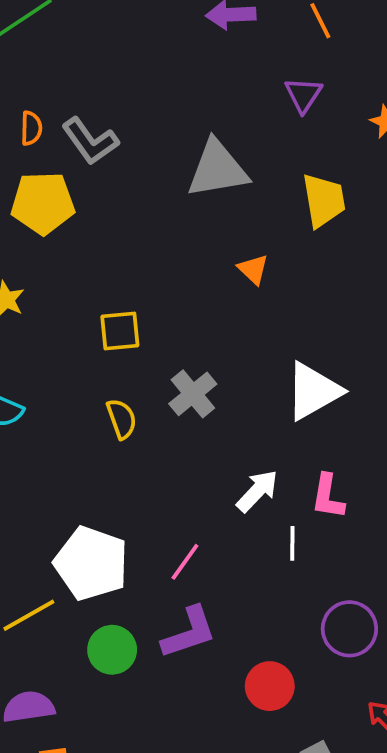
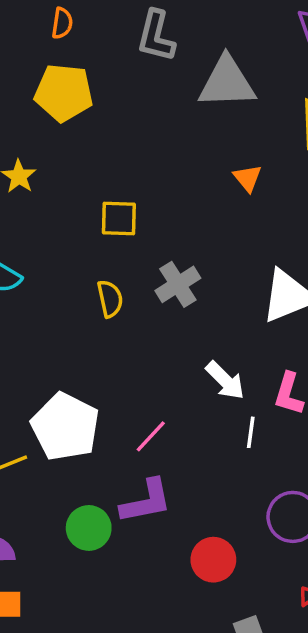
gray L-shape: (90, 141) -> (156, 36), moved, turned 42
white arrow: (257, 491) -> (225, 380), turned 84
green circle: (112, 650) -> (89, 528), moved

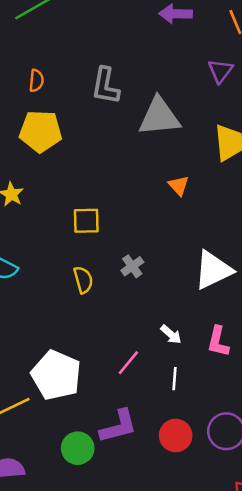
gray cross: (178, 284) -> (132, 266), size x0.7
white arrow: (225, 380) -> (171, 334), size x0.7
white line: (251, 432) -> (175, 379), moved
pink line: (151, 436) -> (128, 363), moved
red circle: (213, 560) -> (176, 436), moved

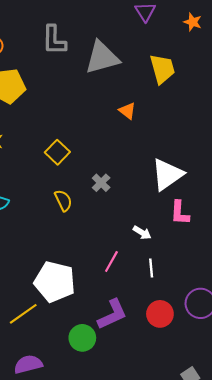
yellow square: (86, 221) -> (57, 152), turned -35
pink L-shape: (218, 341) -> (180, 213), moved

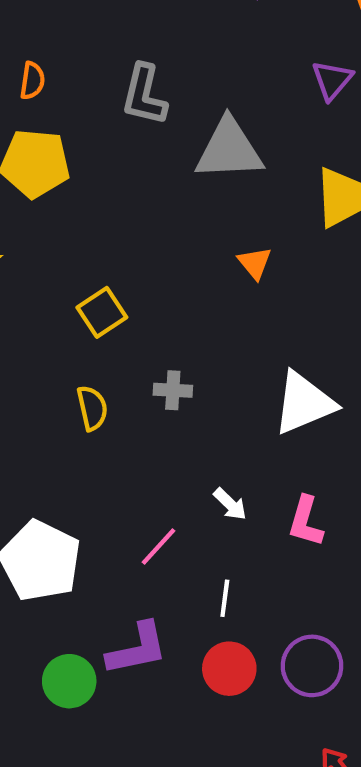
gray cross: (101, 183) -> (173, 390), turned 36
pink L-shape: (180, 213) -> (306, 521), moved
white line: (151, 268) -> (225, 598), moved

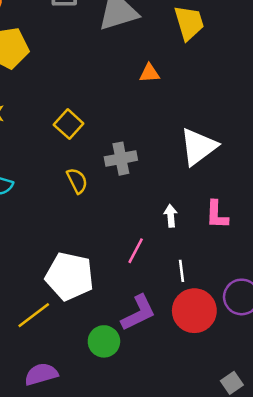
orange triangle: (255, 263) -> (149, 73), turned -40
gray cross: (173, 390) -> (121, 159), size x1.4
white arrow: (230, 504) -> (171, 216), turned -125
red circle: (229, 669) -> (194, 311), size x1.4

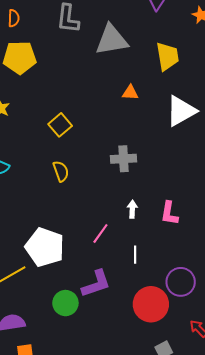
white triangle: (198, 147) -> (181, 111), moved
gray cross: (121, 159) -> (124, 159), moved
red circle: (194, 311) -> (151, 304), moved

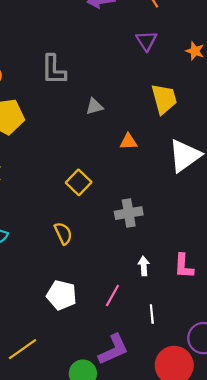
gray triangle: (112, 40) -> (94, 107), moved, size x0.5
yellow square: (60, 125) -> (79, 182), moved
white pentagon: (45, 247) -> (62, 295), moved, size x0.7

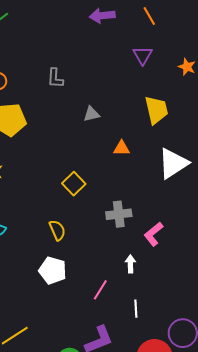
gray L-shape: (54, 70) -> (55, 78), size x0.7
pink L-shape: (184, 266) -> (153, 234), moved, turned 45
white pentagon: (62, 295) -> (53, 270), moved

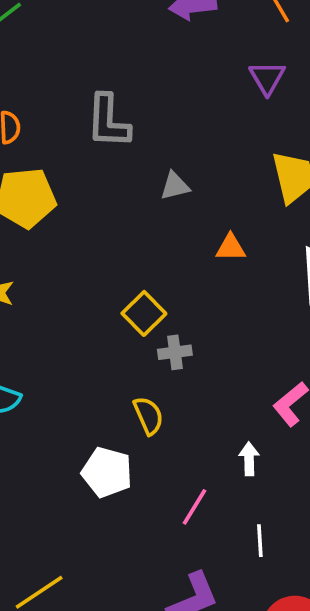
gray L-shape: (55, 78) -> (108, 121), size x1.5
gray cross: (119, 214) -> (175, 352), moved, size x0.7
yellow semicircle: (57, 230) -> (148, 416), moved

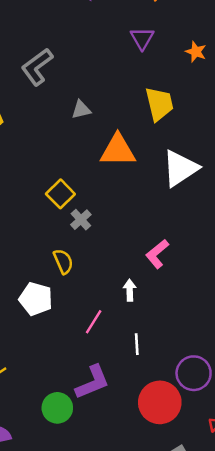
gray L-shape: (108, 121) -> (37, 67), turned 51
orange triangle: (231, 248) -> (118, 150), size x1.8
gray cross: (175, 352) -> (81, 220), turned -35

